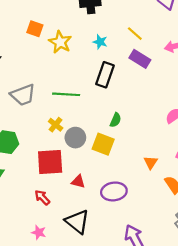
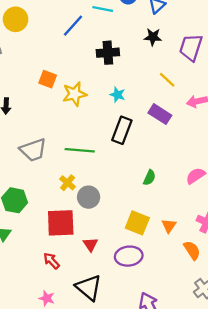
yellow line: (135, 34) -> (167, 80), moved
yellow star: (60, 42) -> (75, 94), turned 30
green semicircle: (116, 120) -> (149, 178), moved
yellow square: (103, 144) -> (137, 223), moved
red triangle: (78, 182) -> (91, 244), turned 40

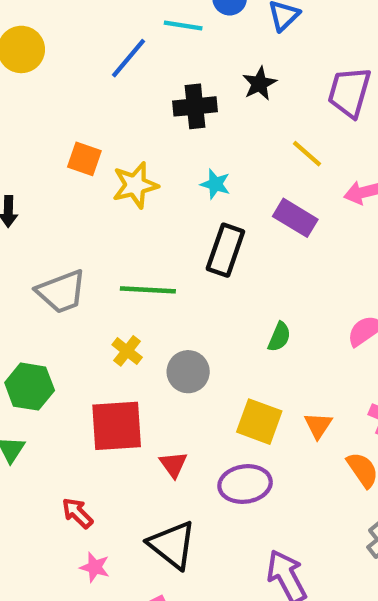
black star: (153, 37) -> (259, 83), moved, turned -30
gray circle: (89, 197) -> (188, 372), moved
red arrow: (51, 261) -> (77, 513), moved

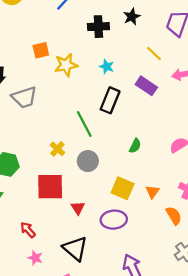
orange square: (84, 159) -> (41, 50), turned -35
green line: (148, 290) -> (84, 124), moved, turned 56
gray trapezoid: (61, 292) -> (24, 97), moved

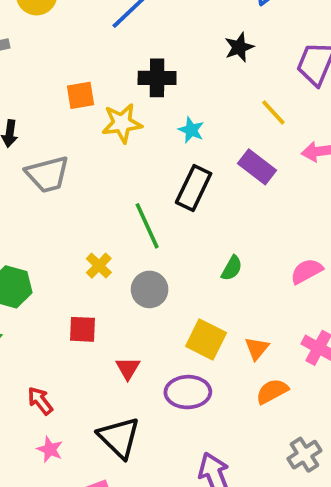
black cross: (98, 27) -> (157, 78), moved
red square: (50, 187) -> (83, 329), size x0.6
orange semicircle: (174, 216) -> (272, 391), moved, turned -90

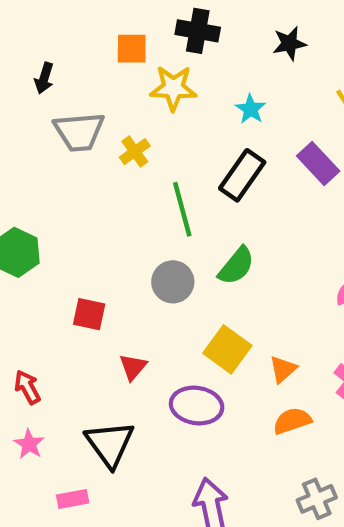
black star: (239, 47) -> (289, 43), moved
black cross: (157, 78) -> (198, 31), moved
yellow cross: (99, 266) -> (135, 152), moved
green semicircle: (232, 268) -> (236, 266), moved, size x1.4

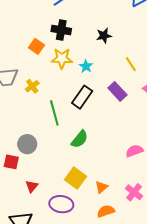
orange square: (132, 49) -> (36, 46), moved, turned 35
yellow star: (173, 88) -> (62, 58), moved
gray circle: (173, 282) -> (27, 144), moved

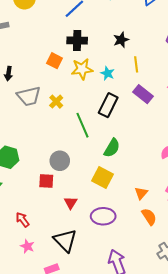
yellow line: (131, 64) -> (136, 64), moved, turned 35
yellow square: (76, 178) -> (102, 177), moved
orange semicircle: (106, 211) -> (149, 217), turned 84

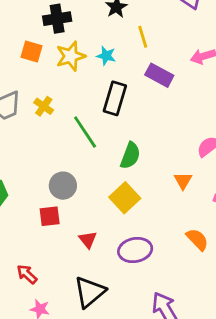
yellow square: (102, 177) -> (125, 198), turned 30
orange triangle: (141, 193) -> (183, 181), moved
black triangle: (65, 240) -> (90, 292), turned 45

